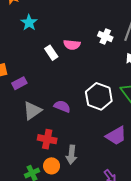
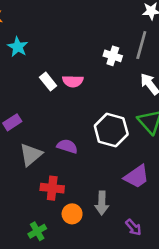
pink semicircle: (72, 45) -> (73, 81), moved
gray arrow: (71, 155) -> (102, 203), moved
orange circle: (52, 166) -> (72, 214), moved

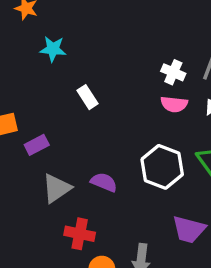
cyan star: (18, 47) -> (53, 49), turned -30
pink semicircle: (73, 81) -> (174, 104), moved
purple trapezoid: (137, 177) -> (189, 229), turned 44

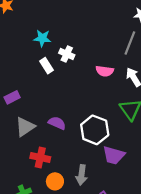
cyan star: (53, 49) -> (42, 38), moved
white cross: (173, 72) -> (67, 54), moved
white hexagon: (162, 167) -> (95, 130), moved

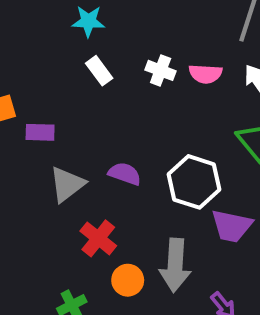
white cross: (67, 54) -> (161, 70), moved
purple rectangle: (12, 97) -> (40, 132), turned 32
red cross: (40, 158) -> (98, 238), turned 30
gray arrow: (81, 175) -> (175, 265), size x1.4

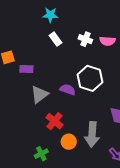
white hexagon: (194, 182) -> (90, 78), moved

